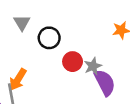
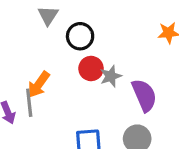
red circle: (73, 62) -> (91, 68), moved
gray star: (93, 66) -> (111, 76), moved

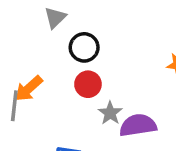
gray star: (111, 76) -> (110, 113), moved, turned -30
purple semicircle: (144, 95) -> (138, 125), turned -88

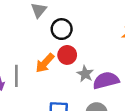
orange arrow: (29, 89) -> (45, 63), moved

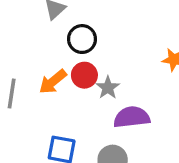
gray star: (85, 74) -> (108, 88), moved

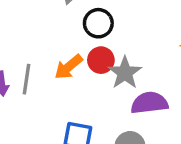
gray star: (108, 88) -> (125, 73), size x1.4

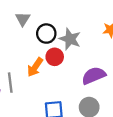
gray star: (125, 73) -> (70, 39), moved

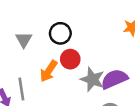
gray triangle: (23, 19) -> (24, 40), moved
gray star: (70, 39) -> (92, 79), moved

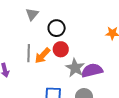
gray triangle: (24, 40) -> (32, 14), moved
gray line: (21, 89) -> (29, 53), moved

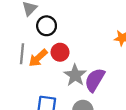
black circle: (57, 28) -> (47, 26), moved
purple semicircle: (92, 70) -> (95, 80), turned -50

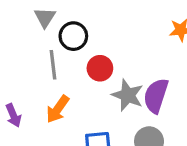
gray line: (22, 54) -> (53, 65), moved
orange arrow: (38, 58) -> (58, 109), moved

